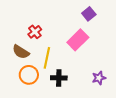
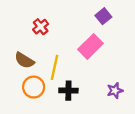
red cross: (35, 32) -> (41, 27), moved

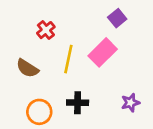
yellow line: (55, 67) -> (68, 59), moved
orange circle: (34, 87) -> (39, 112), moved

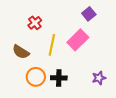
orange circle: (39, 112) -> (36, 77), moved

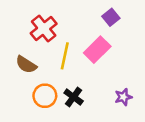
red cross: (35, 23) -> (44, 28), size x1.5
black cross: (59, 78) -> (74, 97), turned 35

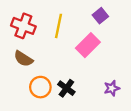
red cross: (44, 28) -> (23, 26), moved, turned -30
yellow line: (65, 56) -> (59, 26), moved

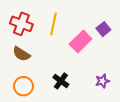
purple square: (100, 16) -> (103, 29), moved
orange circle: (40, 87) -> (23, 86), moved

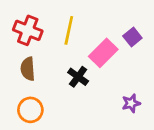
brown semicircle: (21, 54) -> (28, 69), turned 54
black cross: (61, 81) -> (78, 77), moved

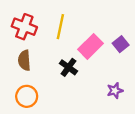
purple square: (132, 37) -> (121, 44), moved

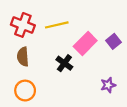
yellow line: (60, 27) -> (57, 25), turned 65

